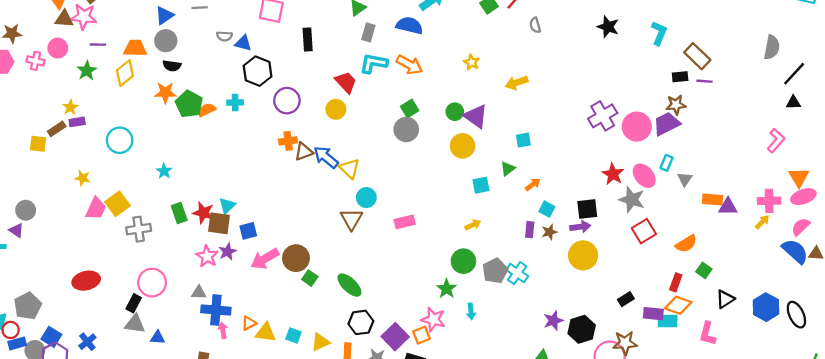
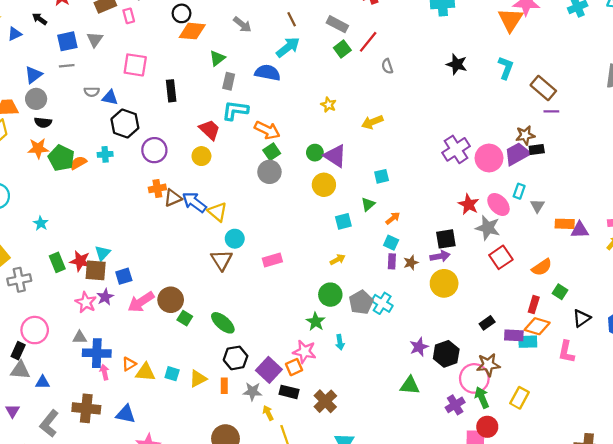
orange arrow: (409, 65) -> (267, 130), moved
black rectangle: (680, 77) -> (537, 149), moved
cyan square: (547, 209) -> (391, 243), moved

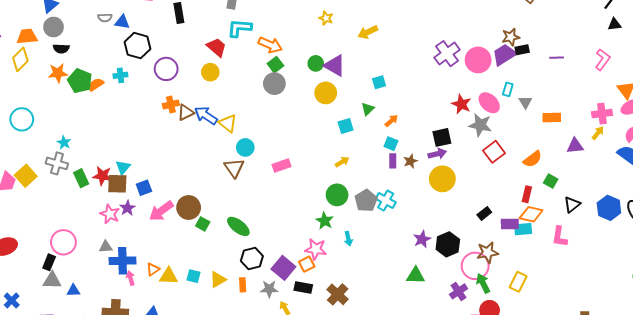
purple line: (551, 111) -> (557, 58), moved
purple triangle: (580, 230) -> (575, 146), moved
gray cross: (19, 280) -> (57, 163), moved, turned 30

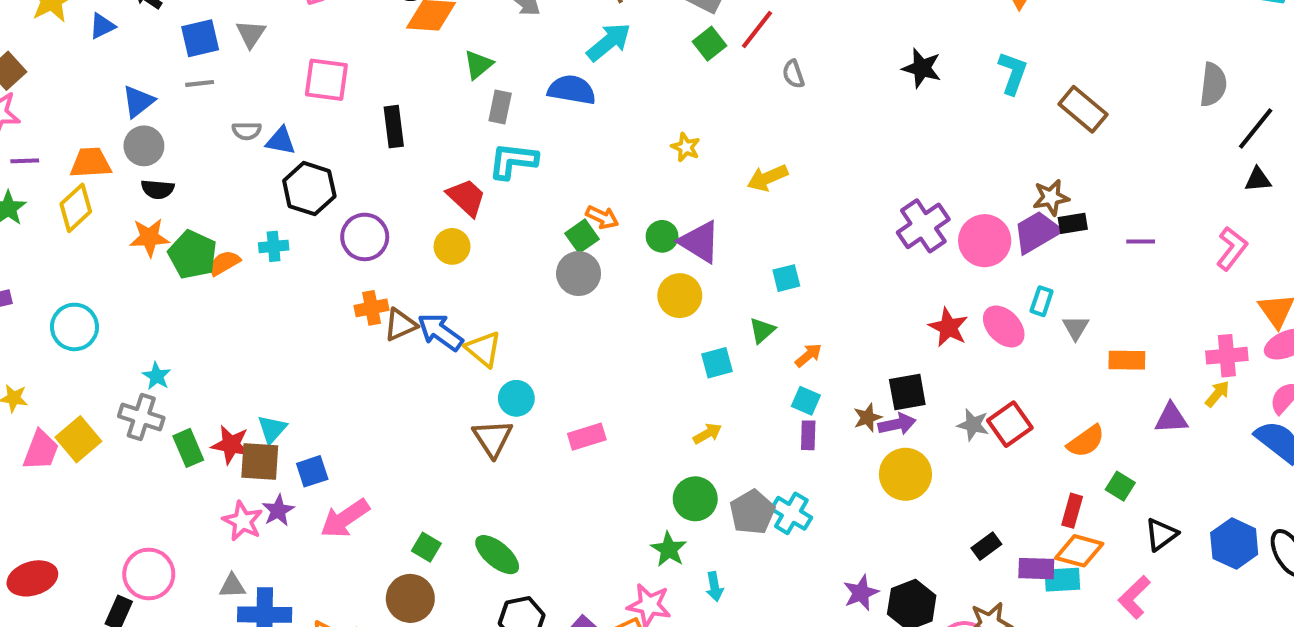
orange arrow: (270, 45) -> (602, 217), moved, size x0.7
gray star: (480, 125) -> (973, 425), moved, size x0.7
brown star: (410, 161) -> (867, 418), moved
brown circle: (189, 207) -> (410, 598), moved
pink L-shape: (560, 237) -> (1134, 597), turned 35

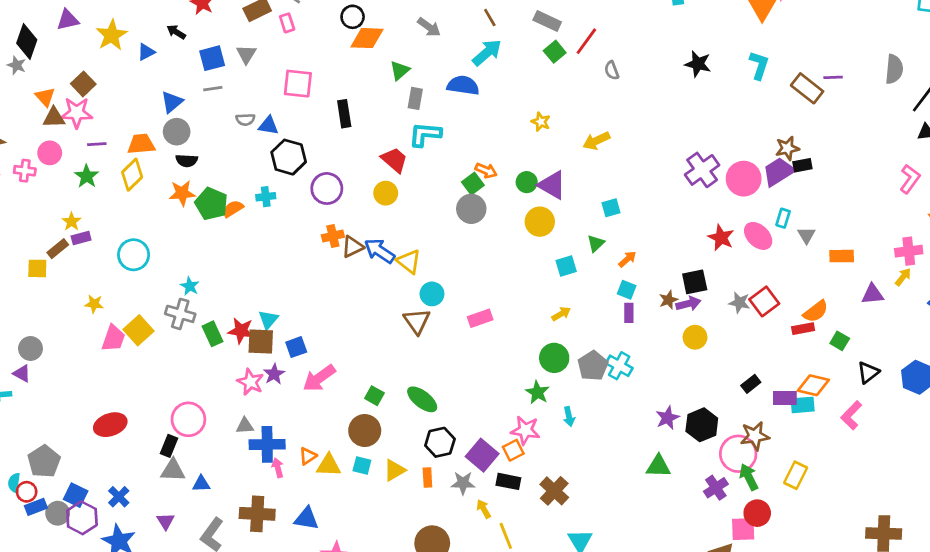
purple line: (1141, 241) -> (833, 77), moved
yellow circle: (905, 474) -> (695, 337), size x0.7
red rectangle: (1072, 511) -> (803, 329), moved, turned 65

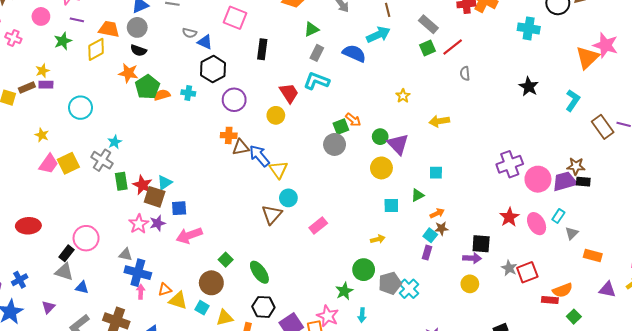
pink cross: (25, 171) -> (13, 38), moved
brown star: (668, 300) -> (441, 228), moved
pink rectangle: (480, 318) -> (318, 226), turned -36

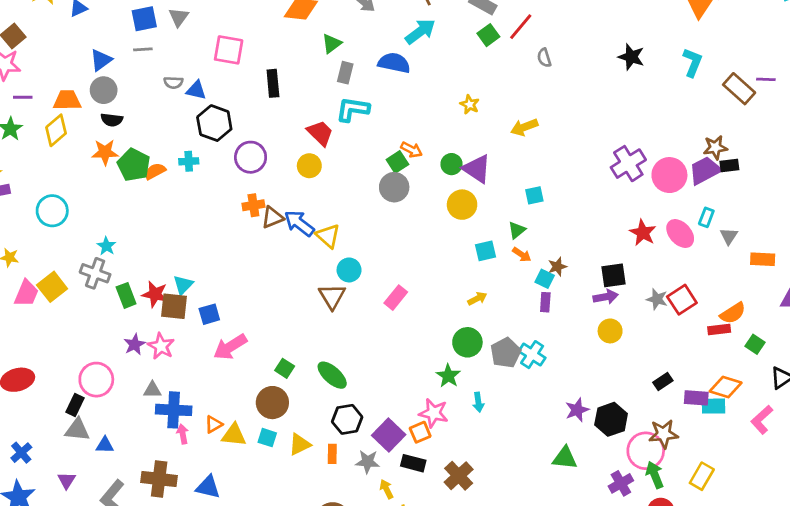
orange arrow: (437, 213) -> (522, 255), moved, turned 72
purple star: (157, 223) -> (135, 344), moved

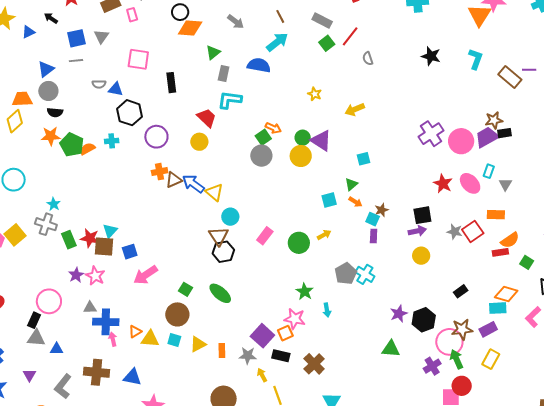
yellow circle: (462, 205) -> (301, 156), moved
orange rectangle: (763, 259) -> (496, 215), moved
green circle: (467, 342) -> (299, 243), moved
purple rectangle: (696, 398) -> (488, 329), moved, turned -30
black hexagon: (347, 419) -> (223, 252), moved

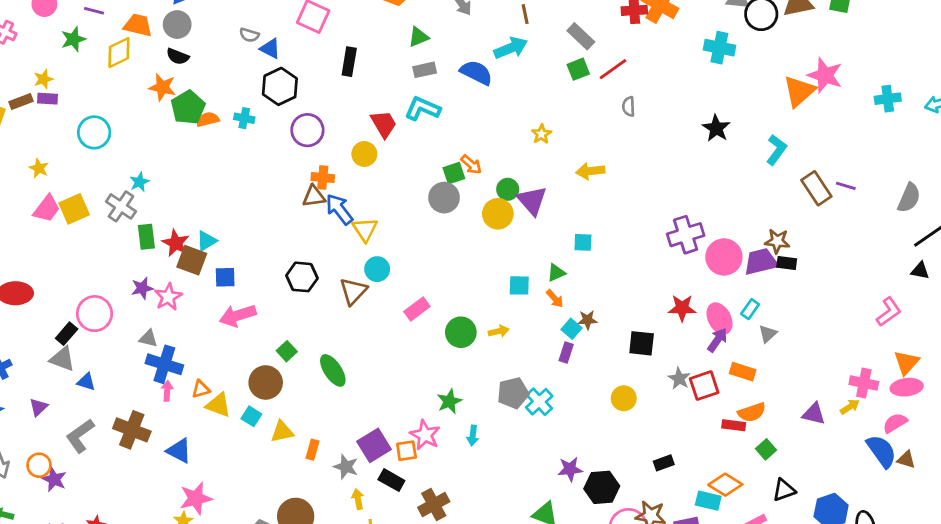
gray rectangle: (224, 73) -> (425, 70), turned 49
orange cross: (160, 172) -> (323, 178), moved
red star: (443, 184) -> (682, 308), turned 30
purple arrow: (417, 231) -> (717, 340), moved, turned -60
black hexagon: (223, 252) -> (302, 277), moved

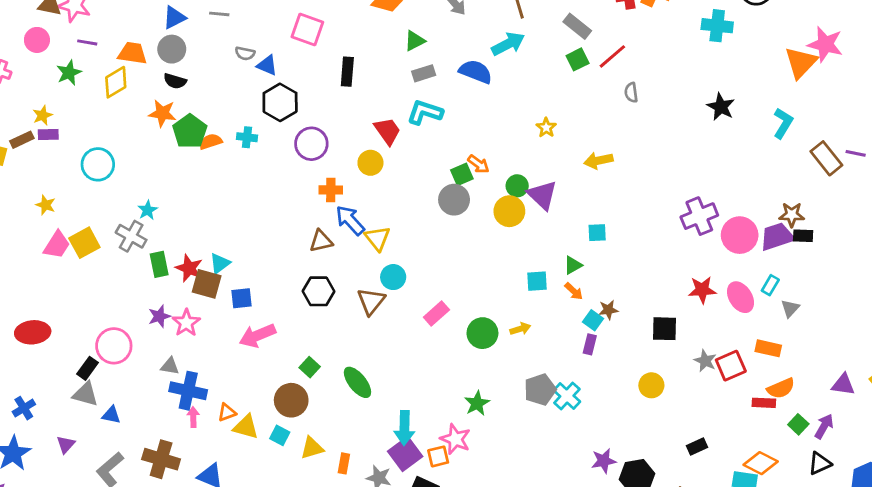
brown triangle: (314, 196) -> (321, 241), moved
purple arrow: (717, 340) -> (824, 426), moved
cyan arrow: (473, 436) -> (404, 428), moved, size x1.6

